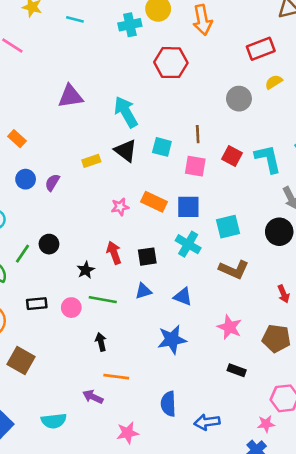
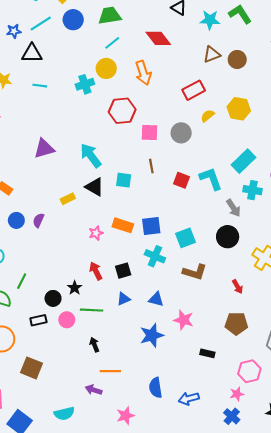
pink square: (195, 166) -> (150, 132), moved
black circle: (49, 244) -> (53, 298), moved
pink star: (230, 327) -> (184, 320), moved

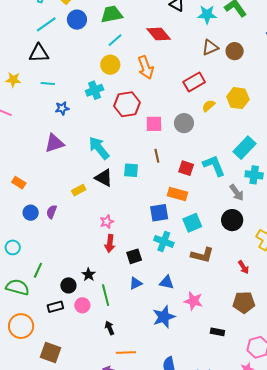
blue star: (14, 31) -> (62, 108), moved
cyan cross: (85, 84) -> (95, 90), moved
orange rectangle: (123, 225) -> (178, 194), moved
red arrow: (96, 271) -> (110, 243), moved, turned -144
green line: (92, 310) -> (106, 295), turned 75

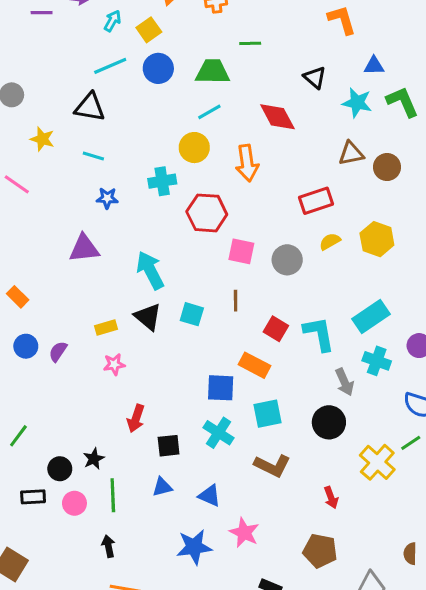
pink star: (107, 222) -> (114, 364), moved

